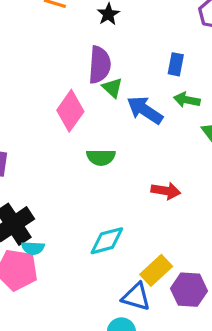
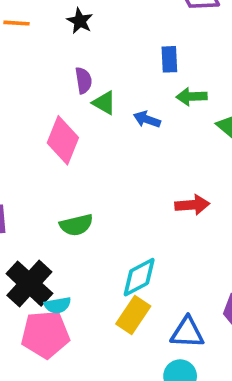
purple semicircle: (100, 65) -> (83, 80), size x0.6
blue arrow: (145, 110) -> (147, 119), size x0.6
green semicircle: (101, 157) -> (76, 225), moved
yellow rectangle: (156, 270) -> (133, 315), moved

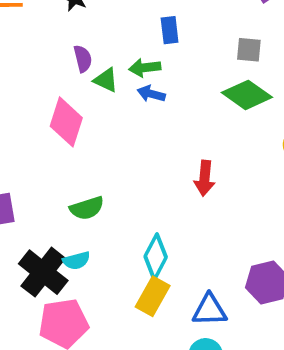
green arrow: (192, 97) -> (145, 68), moved
red arrow: (192, 205) -> (205, 178), turned 104
cyan diamond: (139, 277) -> (156, 257), turned -30
cyan semicircle: (58, 305) -> (76, 261), moved

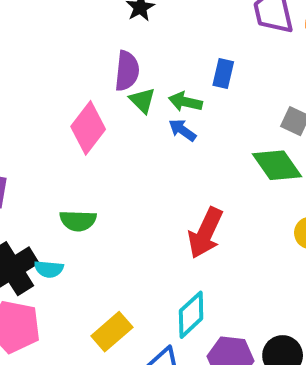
purple semicircle: (83, 59) -> (127, 71), size x1.4
red arrow: (205, 178) -> (205, 233), size x1.4
cyan diamond: (156, 257) -> (191, 315), moved

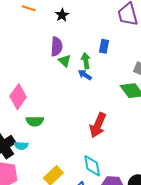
green arrow: (185, 102) -> (86, 61), turned 70
pink diamond: (88, 128) -> (18, 97), moved
cyan diamond: (191, 315) -> (92, 166), turned -55

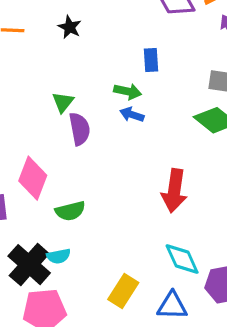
purple semicircle: (57, 47) -> (80, 129), moved
green triangle: (65, 61) -> (63, 102), moved, turned 40
green arrow: (86, 61) -> (128, 91), turned 126

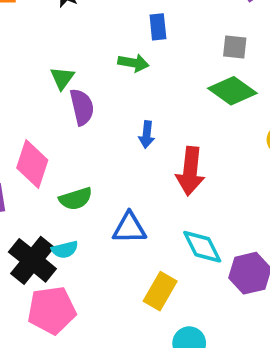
blue arrow: (132, 115) -> (147, 135), moved, turned -100
yellow rectangle: (123, 291) -> (160, 291), moved
blue triangle: (172, 306) -> (129, 228), moved

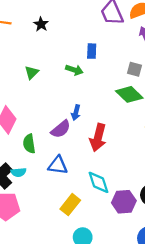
purple semicircle: (82, 107) -> (61, 129), moved, turned 55
green semicircle: (76, 199) -> (29, 144), turned 90

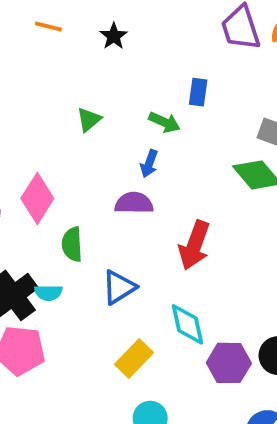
blue arrow: (76, 113) -> (149, 164), moved
purple semicircle: (61, 129) -> (134, 203), moved, turned -145
blue triangle: (58, 165) -> (119, 287), turned -45

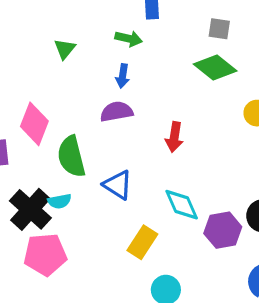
green semicircle: (72, 244) -> (71, 157), size x1.4
red arrow: (194, 245) -> (174, 137), size x0.7
blue triangle: (119, 287) -> (118, 185), turned -44

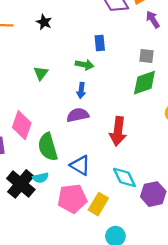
green diamond: (215, 68) -> (144, 83), turned -56
red arrow: (174, 137) -> (118, 131), size x1.4
pink pentagon: (45, 254) -> (72, 199), moved

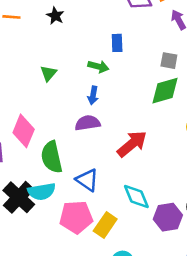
red arrow: (118, 131) -> (132, 144), turned -140
cyan semicircle: (41, 178) -> (42, 192), size x1.5

